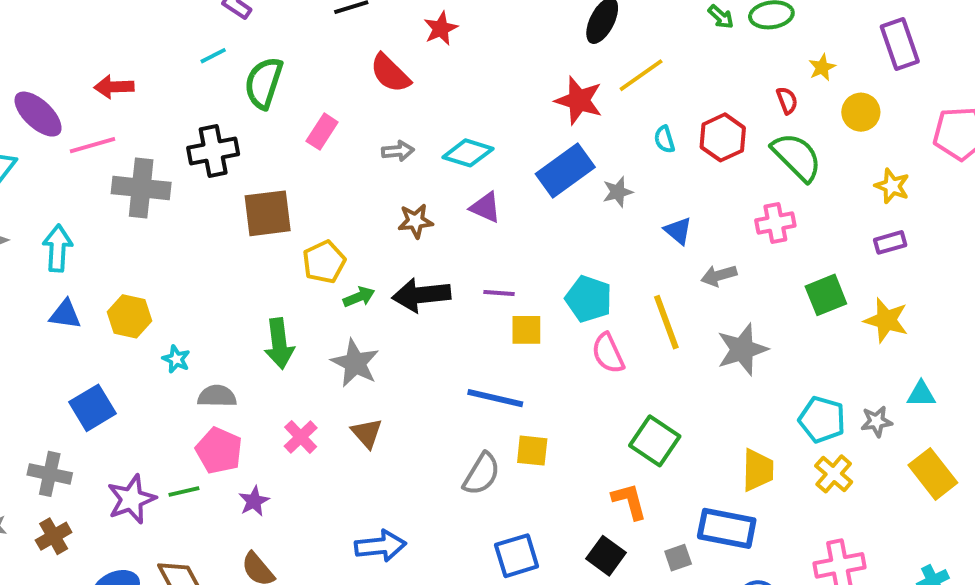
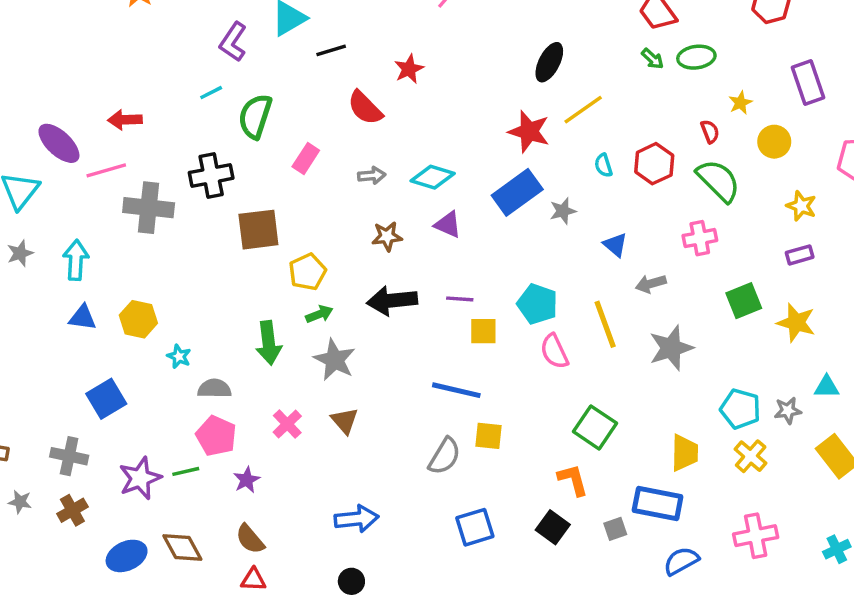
green arrow: (359, 297) -> (319, 314), moved

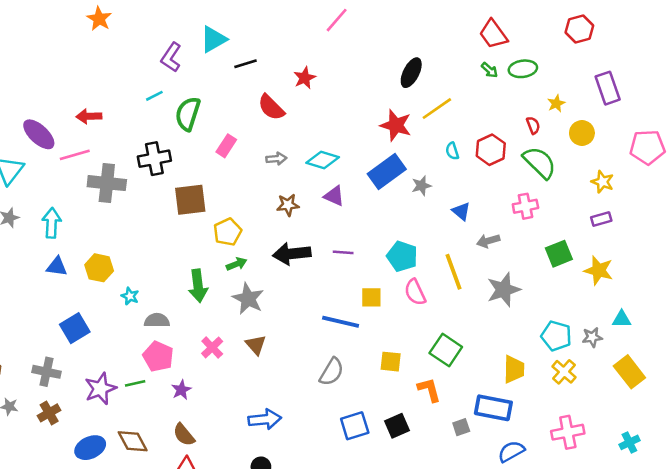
yellow square: (483, 331) -> (371, 297), moved
yellow square: (488, 436) -> (391, 362), moved
black square: (553, 527) -> (397, 426), moved, turned 30

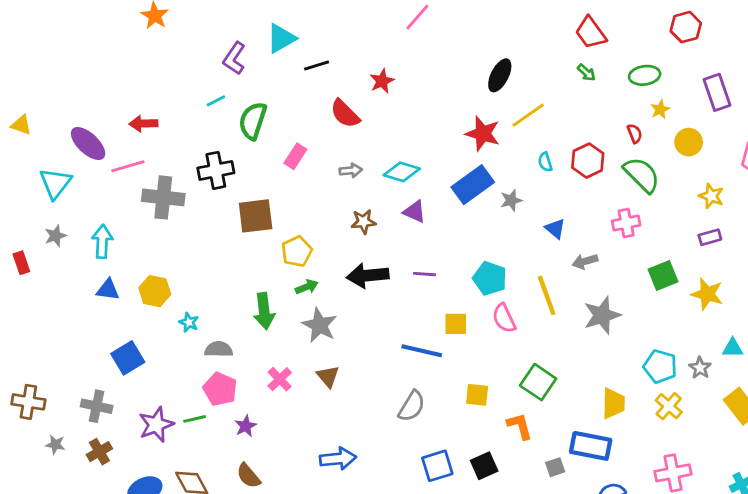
green ellipse: (523, 69) -> (645, 75), moved
gray star: (592, 337) -> (700, 368), turned -30

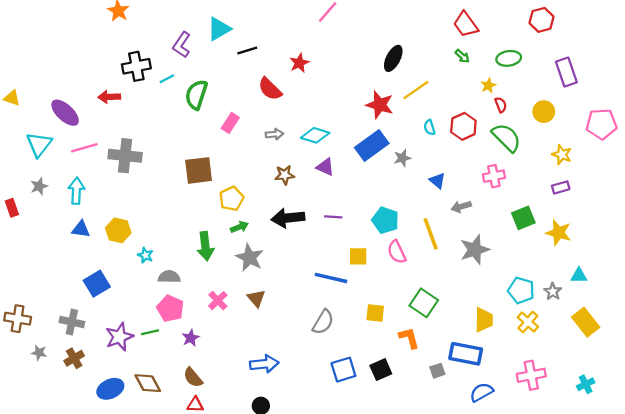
yellow star: (660, 109) -> (488, 86), moved
pink line: (128, 166) -> (84, 148), moved
black cross: (216, 170) -> (136, 66), moved

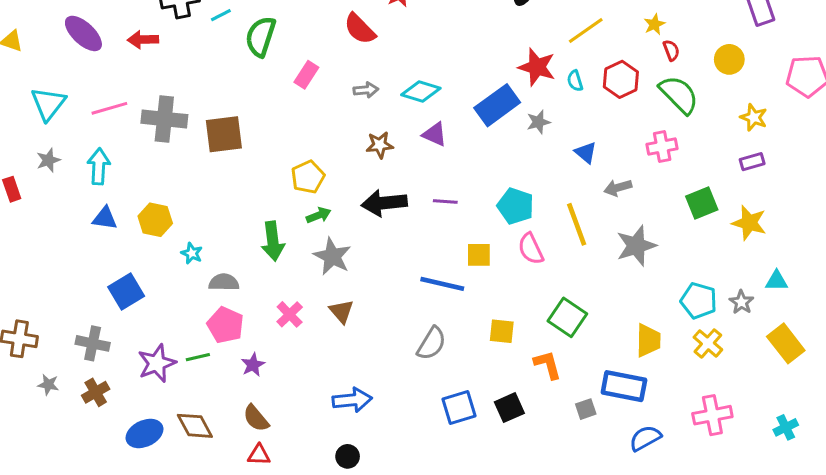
yellow line: (416, 90) -> (586, 30), moved
red star: (380, 105) -> (537, 67), moved
purple ellipse: (65, 113) -> (83, 33), moved
brown square: (199, 170) -> (224, 134), moved

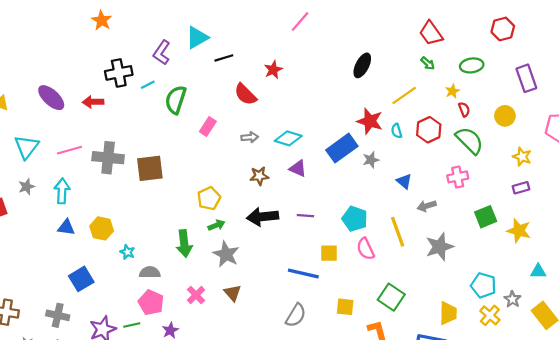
gray star: (741, 302) -> (512, 299), moved

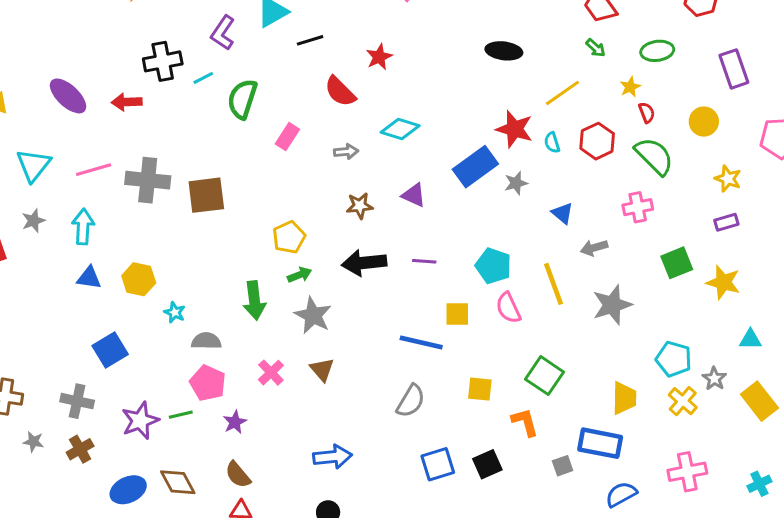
black ellipse: (362, 65) -> (504, 51), turned 70
cyan diamond: (288, 138) -> (400, 129), moved

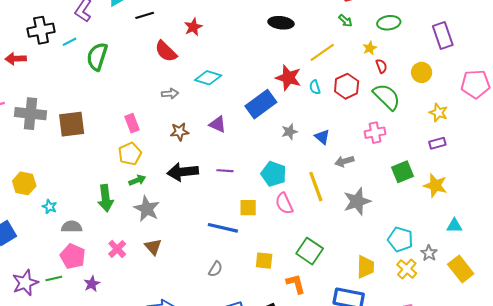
pink rectangle: (287, 137) -> (132, 123), moved, turned -54
gray star: (516, 183) -> (289, 132), moved
gray semicircle: (411, 401) -> (215, 269), size x0.7

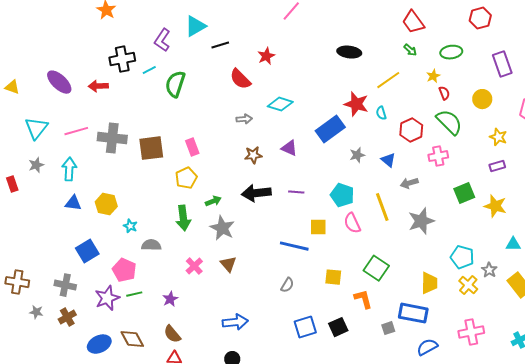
red hexagon: (347, 86) -> (411, 130), moved
pink rectangle: (132, 123) -> (192, 147), moved
yellow pentagon: (130, 154) -> (186, 178), moved
pink pentagon: (73, 256) -> (124, 270), moved

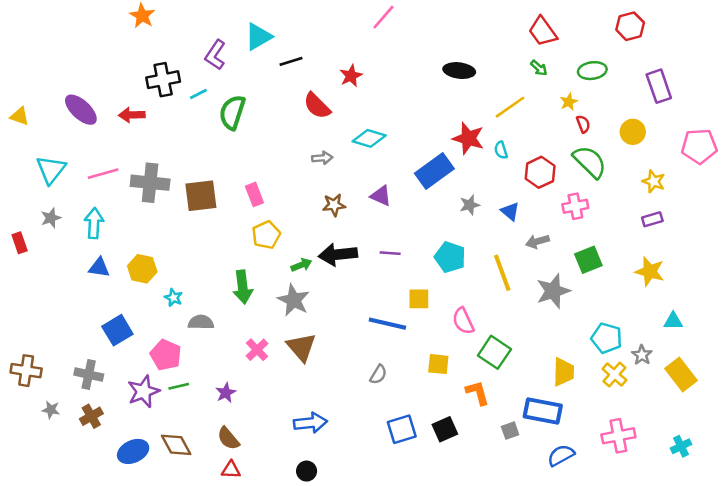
yellow pentagon: (186, 178) -> (266, 235), moved
green square: (464, 193) -> (588, 260), moved
green arrow: (213, 201) -> (301, 265), moved
pink semicircle: (352, 223) -> (463, 321), moved
brown triangle: (228, 264) -> (301, 347), size x1.4

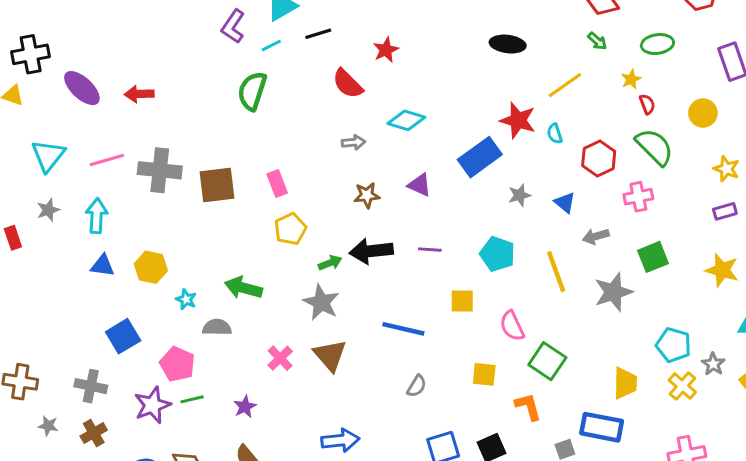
black cross: (163, 80) -> (31, 54), moved
cyan line: (198, 94) -> (271, 45), moved
green arrow: (243, 287) -> (243, 288), moved, turned 112
blue line: (387, 324) -> (403, 329), moved

